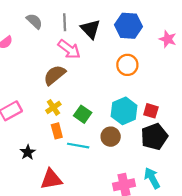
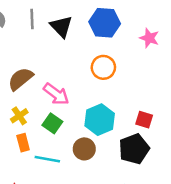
pink arrow: (69, 49) -> (56, 94), moved
red square: (151, 111) -> (144, 120), moved

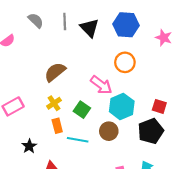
pink arrow: (56, 94) -> (101, 85), moved

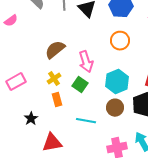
pink arrow: (101, 85) -> (86, 62), moved, turned 35
brown circle: (109, 131) -> (115, 108), moved
cyan line: (78, 140) -> (86, 121), moved

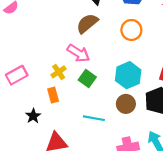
brown semicircle: (55, 50) -> (87, 23), moved
pink arrow: (86, 62) -> (78, 53), moved, turned -40
orange rectangle: (57, 100) -> (53, 95), moved

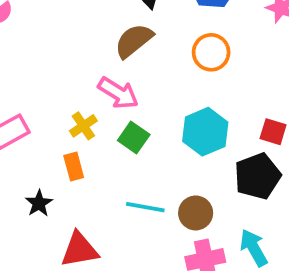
brown circle: (126, 104) -> (196, 213), moved

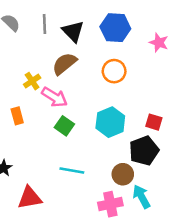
yellow cross: (83, 126) -> (32, 81), moved
orange rectangle: (74, 167) -> (17, 116), moved
brown circle: (196, 213) -> (123, 174), moved

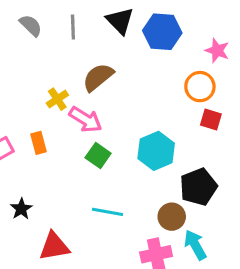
black triangle: (73, 31) -> (120, 21), moved
orange circle: (114, 71) -> (200, 87), moved
red square: (154, 122) -> (211, 119), moved

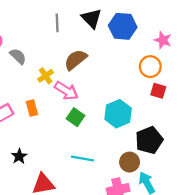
gray semicircle: (31, 25) -> (18, 56), moved

